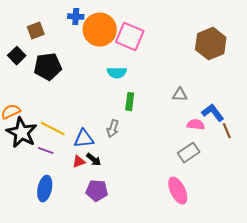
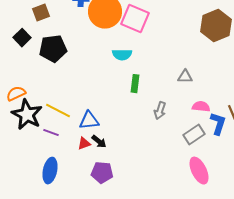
blue L-shape: (213, 113) -> (218, 124), moved, turned 55
gray arrow: (113, 129) -> (160, 111), moved
pink ellipse: (178, 191) -> (199, 171), moved

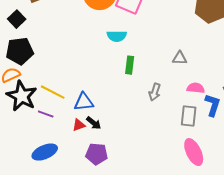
black pentagon: (53, 49) -> (20, 51), moved
gray rectangle: (194, 135) -> (189, 116), turned -50
blue ellipse: (50, 171) -> (45, 152), turned 55

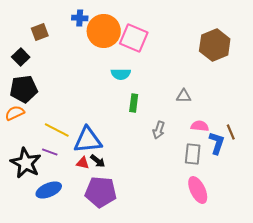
black star: (22, 96) -> (26, 163), moved
blue triangle: (84, 102) -> (88, 140), size x1.4
red triangle: (79, 125) -> (83, 163), turned 32
purple pentagon: (97, 154) -> (101, 192), size x1.4

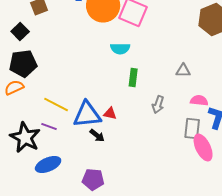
red triangle: (83, 163) -> (110, 114), moved
pink ellipse: (198, 190) -> (203, 148), moved
purple pentagon: (101, 192) -> (93, 180), moved, size x0.7

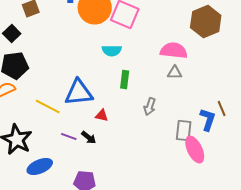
pink semicircle: (199, 100) -> (174, 50), moved, size x1.5
blue triangle: (87, 114) -> (79, 92), moved
purple line: (49, 126) -> (69, 136), moved

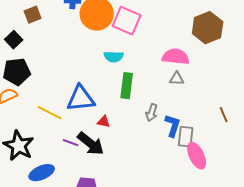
green rectangle: (125, 80) -> (127, 86), size x1.4
blue L-shape: (208, 120) -> (173, 126), moved
black arrow: (89, 138) -> (91, 144), size x1.8

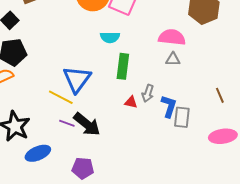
blue triangle: (81, 99) -> (77, 79), turned -48
yellow line: (50, 113) -> (61, 97), moved
red triangle: (104, 122) -> (131, 102), moved
pink ellipse: (197, 156) -> (223, 136), moved, turned -72

